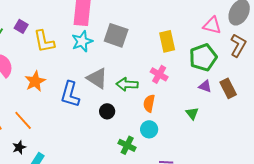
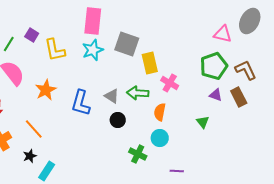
yellow rectangle: (167, 41) -> (150, 63), moved
brown L-shape: (238, 45) -> (246, 70), moved, turned -55
gray triangle: (97, 78) -> (112, 96), moved, size x0.7

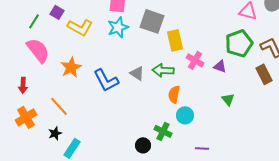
yellow L-shape: (55, 50) -> (80, 27), turned -50
purple triangle: (216, 95) -> (220, 66), moved
blue L-shape: (81, 103) -> (106, 80), turned -44
orange semicircle: (160, 112) -> (174, 94), moved
black circle: (118, 120) -> (143, 145), moved

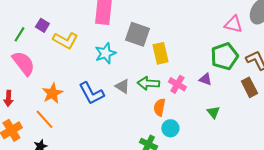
cyan star: (118, 27) -> (105, 53), moved
pink cross: (195, 60) -> (177, 84), moved
orange star: (71, 67) -> (52, 93), moved

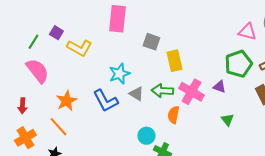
gray square: (137, 34) -> (151, 42), size x0.7
cyan star: (105, 53) -> (119, 74), moved
pink cross: (177, 84) -> (191, 92), size x1.4
cyan circle: (170, 128) -> (146, 136), moved

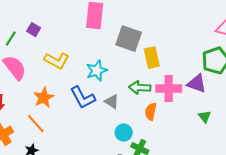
gray square: (151, 42) -> (129, 39), size x1.5
yellow L-shape: (79, 48) -> (57, 61), moved
purple triangle: (219, 87) -> (197, 84), size x1.5
pink cross: (191, 92) -> (169, 89), turned -30
gray triangle: (136, 94) -> (112, 102), moved

